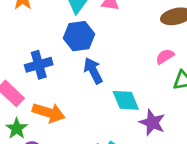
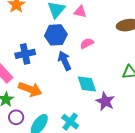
pink semicircle: (165, 56) -> (87, 43), moved

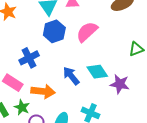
pink semicircle: (87, 43) -> (87, 32), size x1.6
blue arrow: (65, 61) -> (71, 76), moved

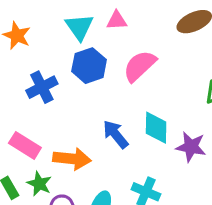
blue cross: (29, 58) -> (42, 87), moved
cyan diamond: (97, 72) -> (156, 128), turned 35

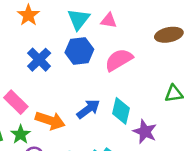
blue cross: (42, 87) -> (39, 60), turned -30
blue arrow: (116, 134) -> (88, 109), turned 80

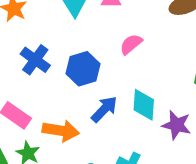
blue hexagon: (79, 51) -> (83, 69), moved
pink semicircle: (119, 60) -> (131, 44), size x0.7

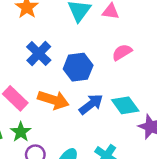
cyan diamond: (144, 105) -> (125, 105), turned -48
orange arrow: (61, 131) -> (53, 100), moved

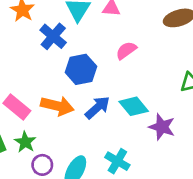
blue cross: (39, 54) -> (53, 36), moved

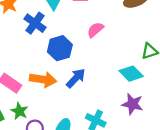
cyan diamond: (134, 106) -> (131, 74), moved
purple star: (162, 127) -> (132, 104), moved

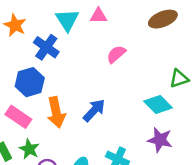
blue hexagon: (60, 48) -> (30, 82), moved
orange arrow: (43, 79) -> (56, 112), turned 70

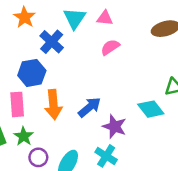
pink semicircle: (116, 54) -> (110, 47), moved
pink rectangle: (18, 117) -> (17, 104), turned 45
purple star: (160, 140) -> (114, 126), moved

